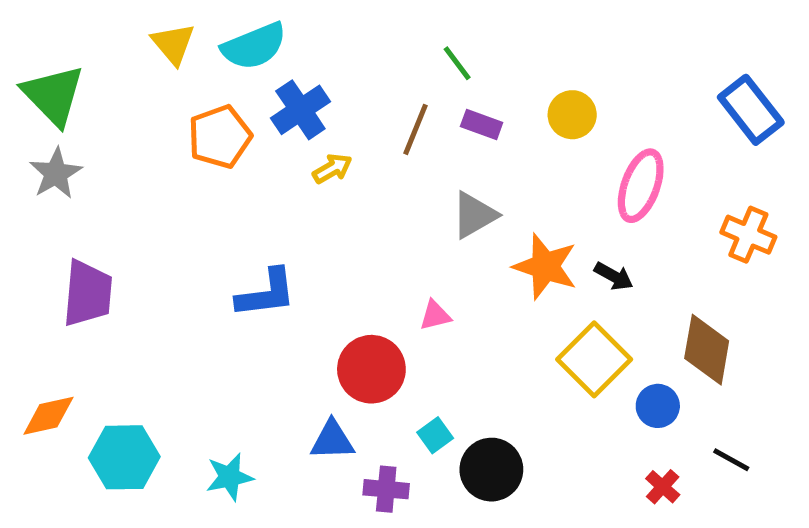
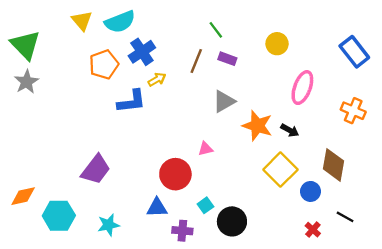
yellow circle: (572, 115) -> (277, 44), moved
purple trapezoid: (88, 293) -> (96, 170), moved, turned 32
blue L-shape: (266, 293) -> (132, 101), moved

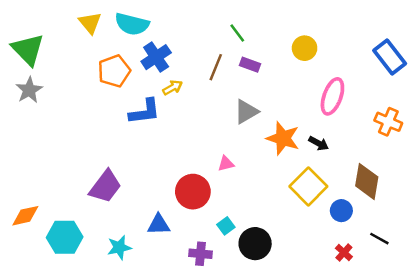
cyan semicircle: (120, 22) -> (132, 24), turned 36
blue triangle: (157, 208) -> (159, 225), moved

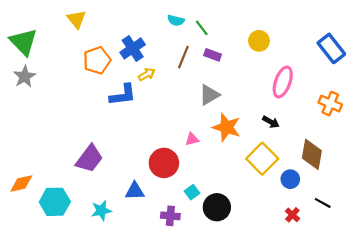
cyan semicircle: (132, 24) -> (176, 20), moved, size x0.6
orange star: (283, 138) -> (227, 127), moved

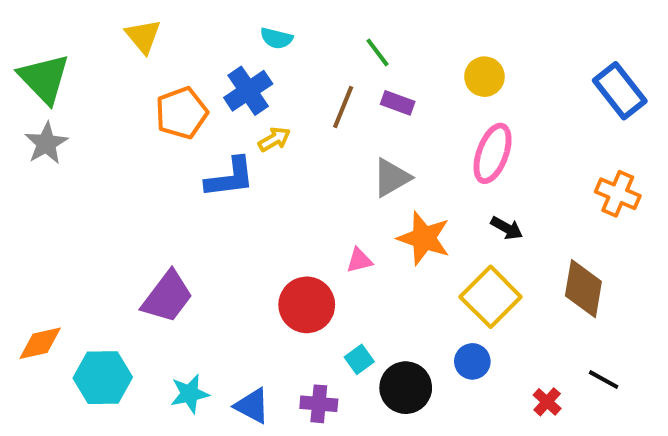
cyan semicircle: (176, 20) -> (276, 38), moved
pink ellipse: (283, 82) -> (493, 153), moved
blue circle: (290, 179) -> (472, 361), moved
blue triangle: (135, 191) -> (252, 406), moved, turned 30

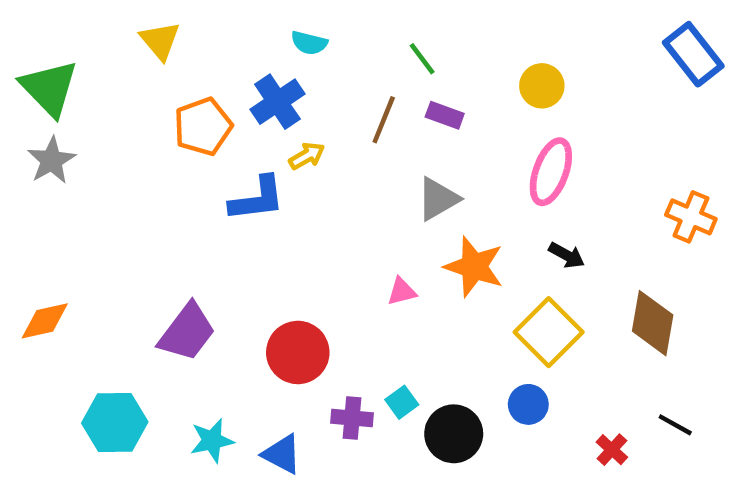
blue rectangle: (620, 91) -> (693, 54), moved
red circle: (307, 305) -> (298, 352), moved
orange diamond: (40, 343) -> (45, 321), moved
purple cross: (319, 404) -> (352, 418), moved

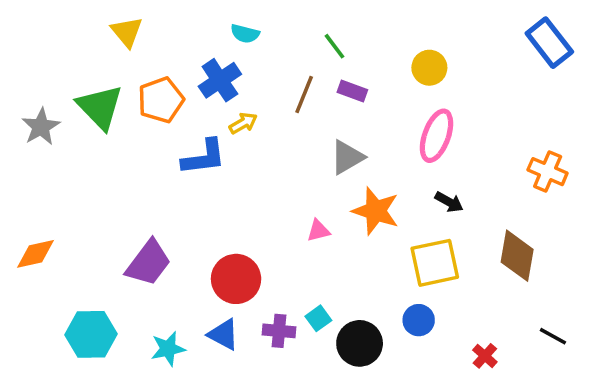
green triangle: (49, 88) -> (100, 107), moved
yellow square: (549, 332) -> (435, 263), turned 33
black line: (675, 425) -> (553, 336), moved
blue triangle: (282, 454) -> (223, 334), moved

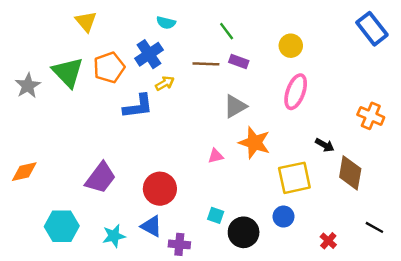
brown line: (304, 95) -> (206, 64), turned 70
black arrow: (449, 202) -> (325, 145), moved
cyan square: (318, 318) -> (216, 215), turned -35
purple cross: (279, 331) -> (179, 244), moved

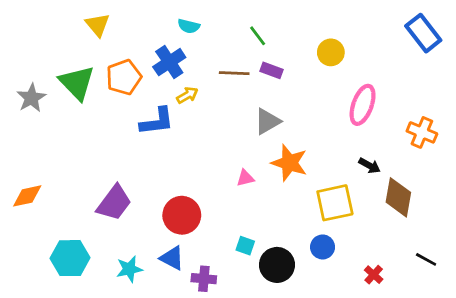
pink ellipse: (296, 92) -> (363, 105), moved

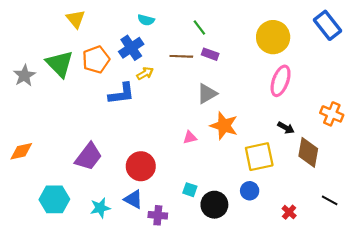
yellow circle: (331, 52) -> (273, 37), moved, size x1.6
orange cross: (422, 132) -> (332, 114), moved

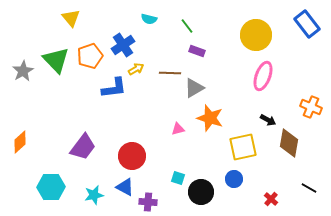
cyan semicircle: (146, 20) -> (149, 19), moved
brown line: (181, 56) -> (170, 73), moved
orange diamond: (21, 151) -> (20, 142), turned -30

